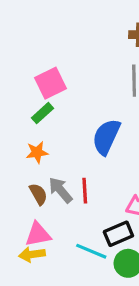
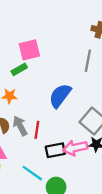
black rectangle: (118, 234) -> (55, 150), moved

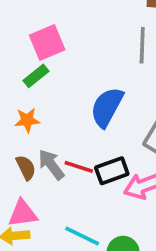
red line: (37, 130) -> (79, 167), turned -72
black rectangle: (55, 150) -> (112, 171), moved

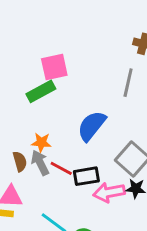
green rectangle: (36, 76) -> (41, 91), size x1.4
orange star: (27, 120) -> (41, 142), moved

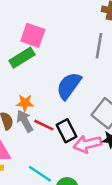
pink square: (54, 67) -> (33, 35), turned 35
black rectangle: (86, 176) -> (67, 131), turned 75

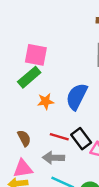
orange star: (25, 103) -> (46, 101), moved
gray arrow: (25, 121) -> (54, 158), moved, turned -50

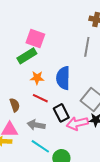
blue semicircle: (77, 97) -> (63, 78), turned -35
red line: (59, 137) -> (40, 98), moved

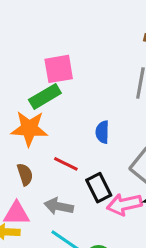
pink square: (35, 39) -> (59, 69), turned -30
orange star: (37, 78) -> (29, 128), moved, size x1.6
blue semicircle: (63, 78) -> (102, 132), size x0.6

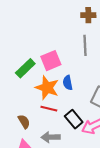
pink square: (59, 69) -> (51, 61), moved
orange star: (29, 128) -> (47, 88), moved, turned 30

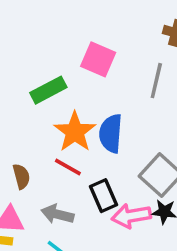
pink square: (51, 61) -> (98, 59), moved, turned 30
blue semicircle: (68, 83) -> (111, 133), size x1.5

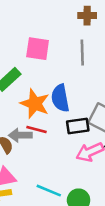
black rectangle: (103, 196) -> (78, 126), moved, turned -60
gray arrow: (57, 214) -> (20, 135), moved

